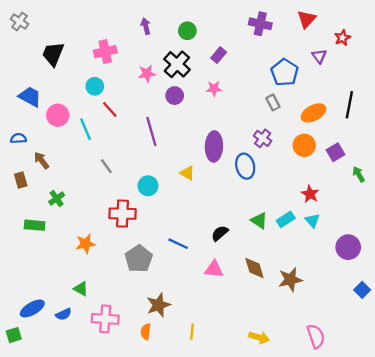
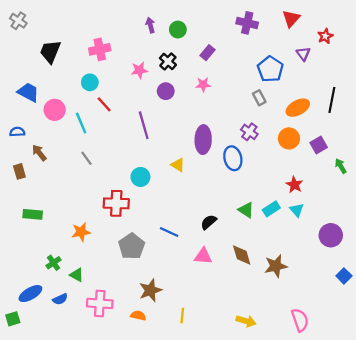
purple arrow: (146, 26) -> (150, 25), moved
black cross: (177, 64) -> (168, 61), size x0.7
gray line: (106, 166) -> (87, 158), moved
green cross: (57, 199) -> (54, 263), moved
orange semicircle: (146, 332) -> (138, 316), turned 96

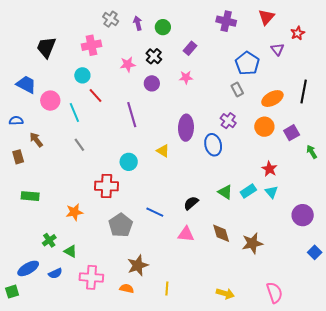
gray cross: (18, 21) -> (111, 19), moved

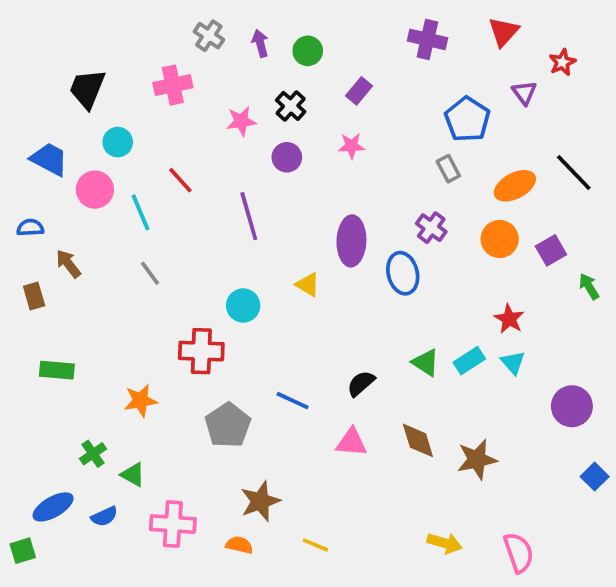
cyan circle: (82, 75) -> (118, 142), moved
black line: (304, 91) -> (574, 172), turned -55
yellow line: (167, 289) -> (315, 545), turned -72
yellow arrow: (225, 294) -> (445, 543), moved

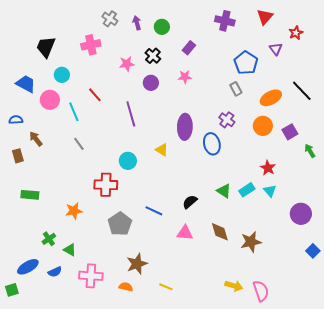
pink semicircle: (519, 553) -> (261, 291), moved

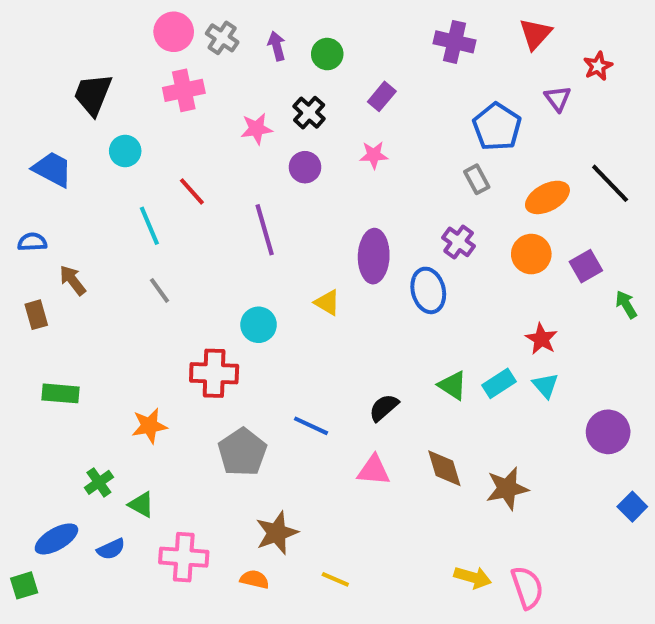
pink circle: (50, 100) -> (174, 32), moved

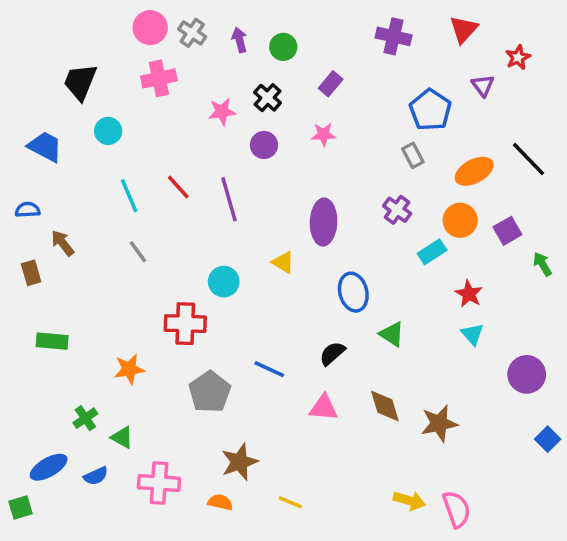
red line: (192, 191) -> (178, 187), moved
blue ellipse: (428, 290) -> (353, 292), moved
cyan rectangle: (499, 383) -> (432, 252), moved

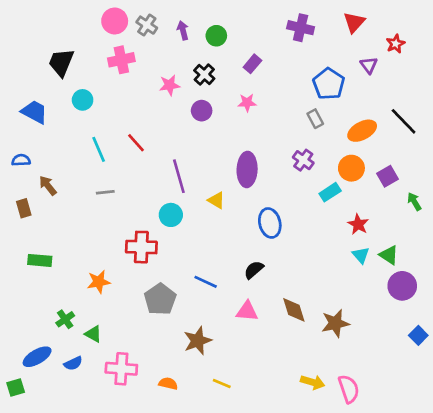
purple line: (229, 199) -> (179, 176), moved
gray line: (138, 252) -> (105, 192), turned -60
green triangle: (392, 334) -> (389, 255), moved
brown star: (239, 462) -> (198, 341), moved

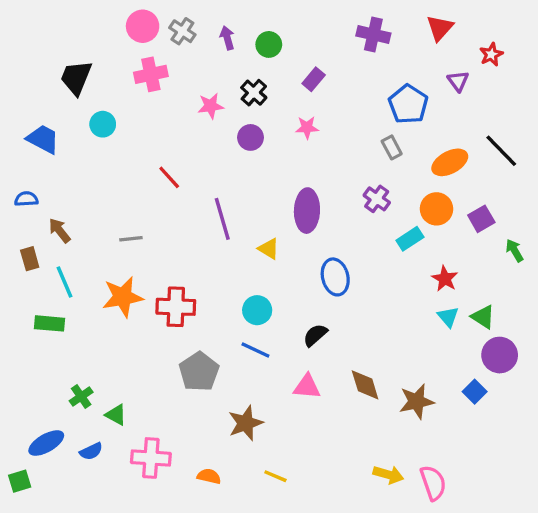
cyan line: (99, 149) -> (65, 282), moved
cyan circle: (171, 215) -> (257, 310), moved
orange star: (99, 282) -> (123, 297), moved, size x1.4
blue square: (418, 335) -> (475, 392), moved

